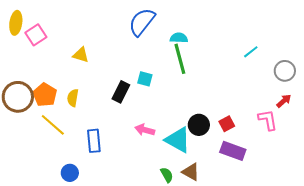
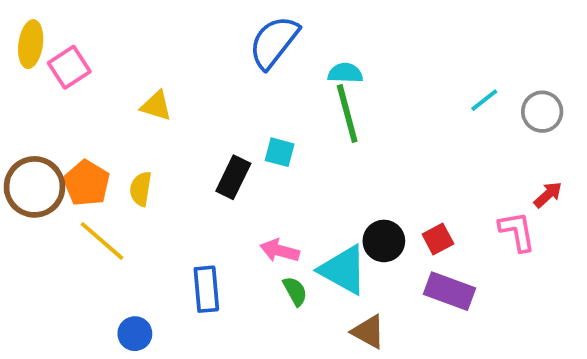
gray circle: (285, 71) -> (542, 112), moved
blue rectangle: (94, 141) -> (206, 289), moved
green semicircle: (167, 175) -> (295, 291), moved

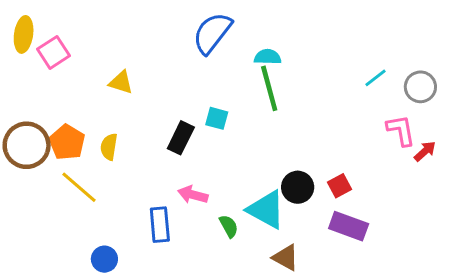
pink L-shape: (517, 231) -> (401, 130), moved
pink arrow: (280, 251) -> (193, 195), moved

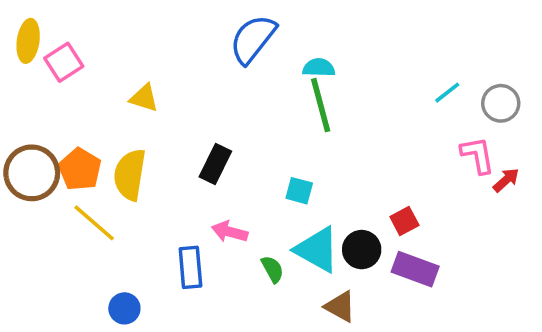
cyan square: (217, 118) -> (299, 191), moved
yellow semicircle: (109, 147) -> (130, 175), size x1.6
black circle: (298, 187) -> (362, 250), moved

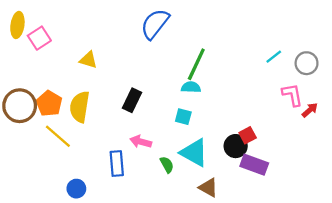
cyan semicircle: (319, 68) -> (191, 87), moved
green line: (321, 105) -> (196, 64), turned 40
black circle: (362, 250) -> (236, 146), moved

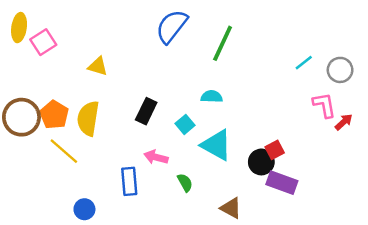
green line: (196, 64) -> (223, 43), moved
cyan square: (183, 117) -> (185, 124), moved, turned 35
cyan triangle: (194, 153) -> (216, 145), moved

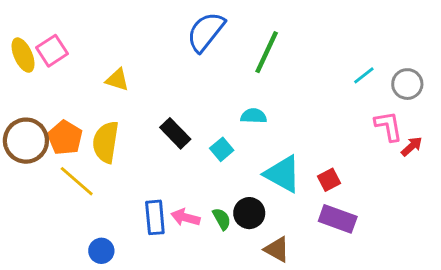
yellow ellipse: (19, 28) -> (23, 55), moved, turned -32
black rectangle: (146, 111) -> (175, 133), turned -70
cyan triangle: (216, 145) -> (283, 174), moved
pink arrow: (156, 157) -> (185, 217), moved
black circle: (261, 162) -> (249, 213), moved

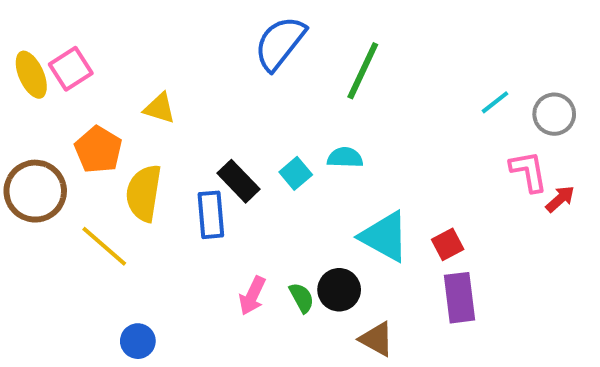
orange pentagon: (65, 138) -> (98, 150), moved
cyan square: (222, 149) -> (296, 173), moved
blue rectangle: (155, 217) -> (211, 215), moved
pink arrow: (185, 217) -> (252, 296), turned -80
purple rectangle: (338, 219) -> (459, 298), turned 63

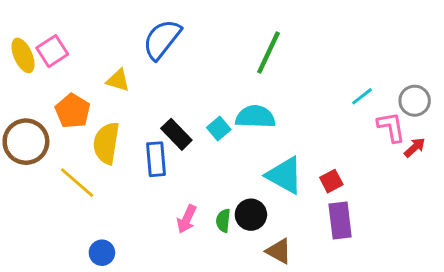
blue semicircle: (280, 43) -> (162, 39), moved
cyan line: (495, 102) -> (362, 96), moved
gray circle: (554, 114) -> (415, 101), moved
cyan semicircle: (345, 158) -> (255, 117), size x1.5
green semicircle: (302, 298) -> (223, 221), turned -145

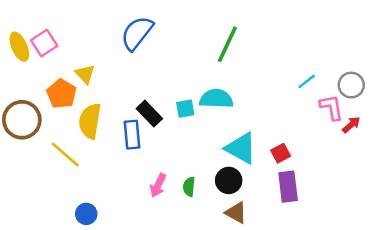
yellow triangle: (118, 80) -> (85, 74), moved, turned 30
cyan square: (219, 128) -> (185, 109), turned 30
black circle: (251, 215) -> (229, 180), moved

